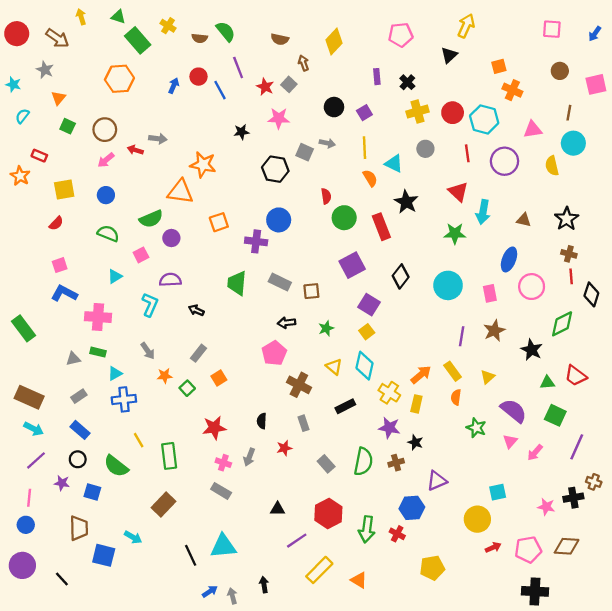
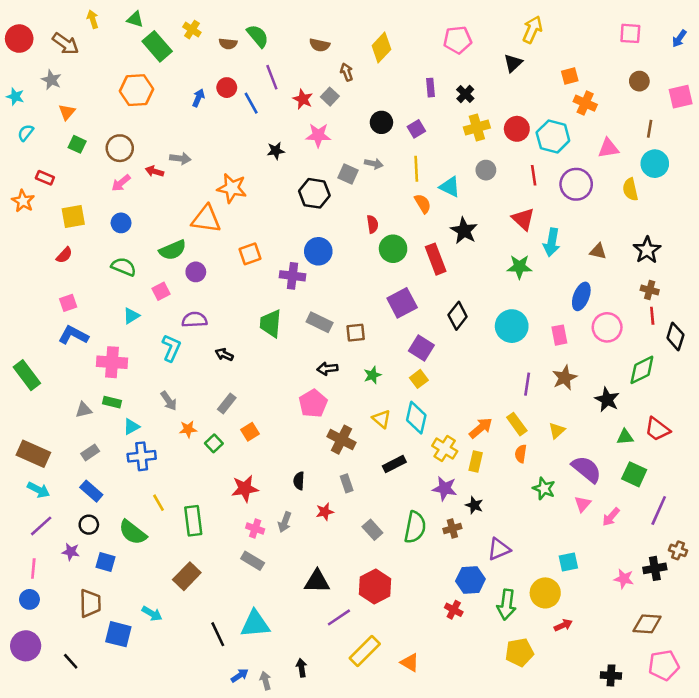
black triangle: (278, 509) -> (317, 581), size x1.5
green arrow: (367, 529) -> (507, 605), moved
pink pentagon: (528, 550) -> (664, 665), moved
yellow pentagon: (432, 568) -> (519, 652), moved
black cross: (535, 591) -> (611, 675), size x0.7

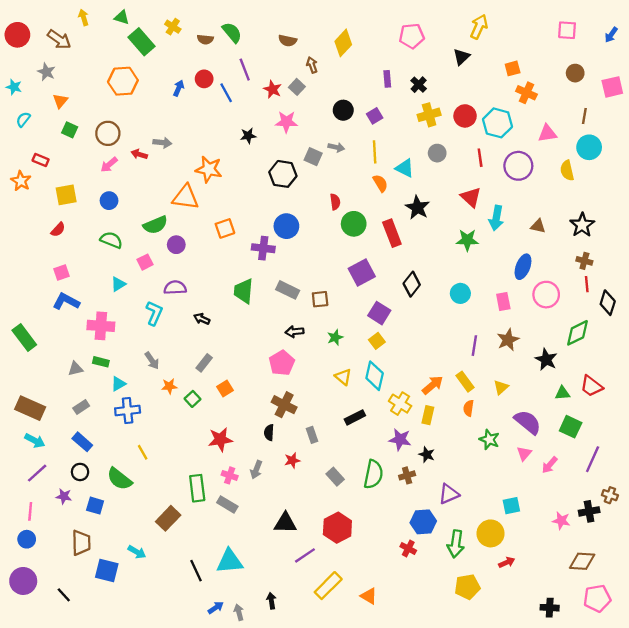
cyan circle: (512, 326) -> (460, 293), size x0.7
brown cross: (341, 440) -> (284, 405), moved
green rectangle: (193, 521) -> (197, 488), moved

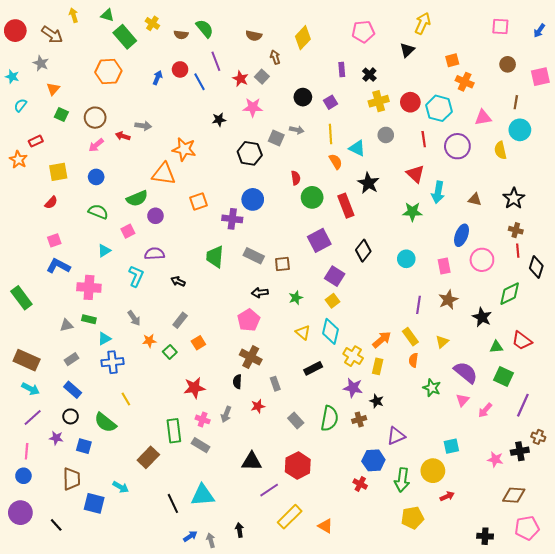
red rectangle: (41, 160) -> (36, 141), turned -48

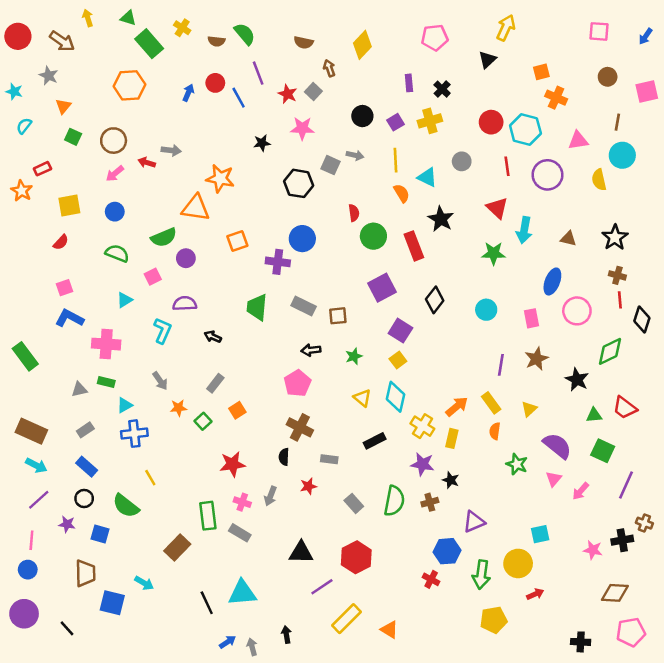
yellow cross: (379, 101) -> (430, 121), moved
gray rectangle: (275, 384) -> (329, 459), turned -64

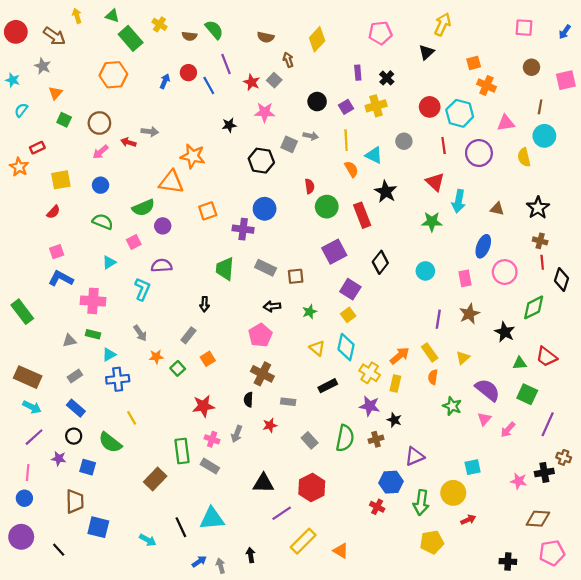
black arrow: (213, 337) -> (205, 304), moved, turned -112
cyan arrow: (144, 583) -> (148, 540), moved

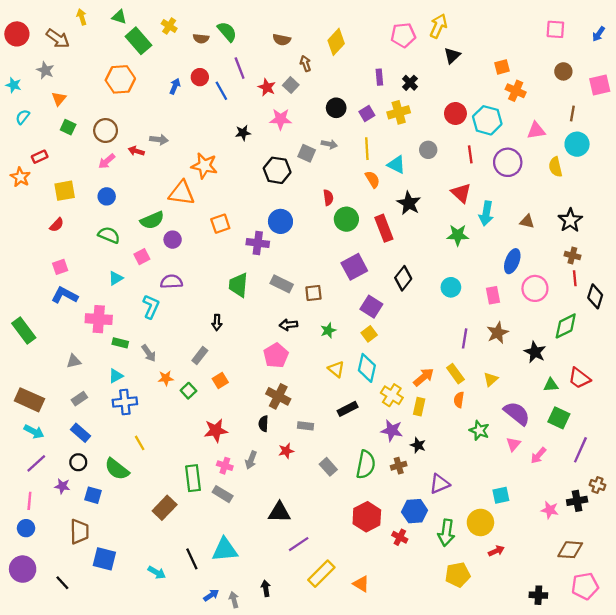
yellow arrow: (443, 24) -> (438, 26), moved
green rectangle: (93, 334) -> (120, 343), moved
red hexagon: (312, 488) -> (367, 517), moved

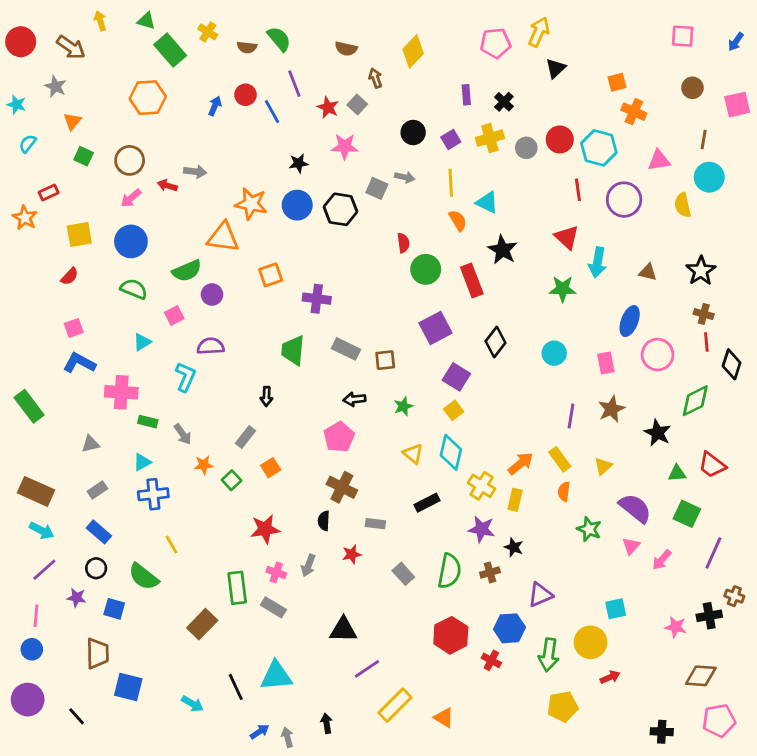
gray circle: (428, 150) -> (526, 148), moved
blue circle: (107, 196) -> (131, 241), size x1.5
blue circle: (280, 221) -> (297, 205), moved

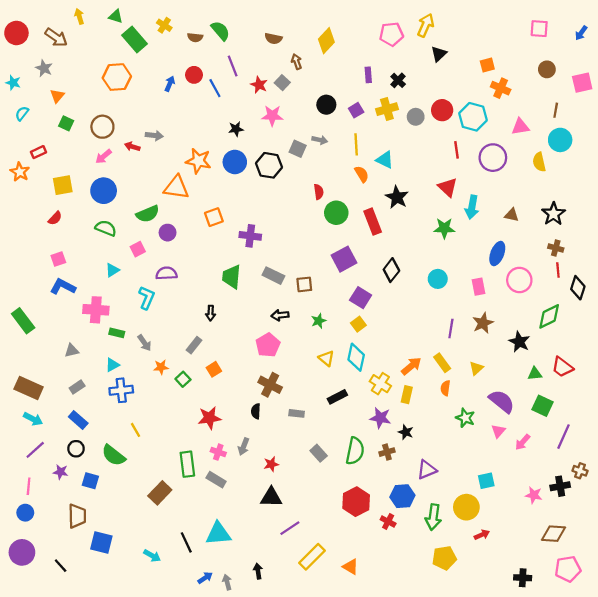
red star: (352, 554) -> (271, 464), moved

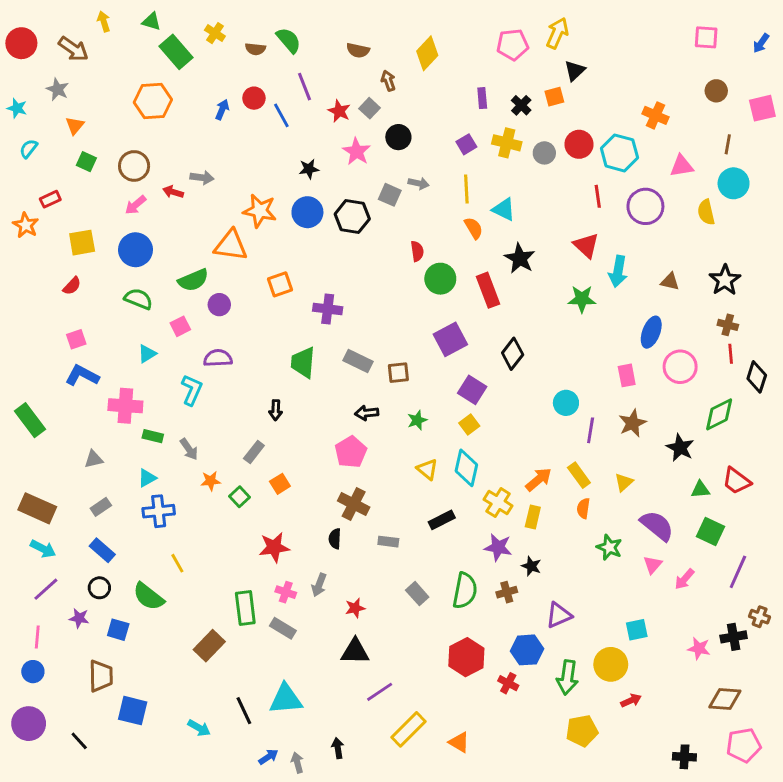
orange square: (487, 65) -> (554, 97), moved
black circle: (326, 105) -> (398, 137), moved
yellow cross: (387, 109) -> (507, 143), turned 30
pink star: (272, 116) -> (357, 152), turned 30
cyan circle: (438, 279) -> (566, 403), moved

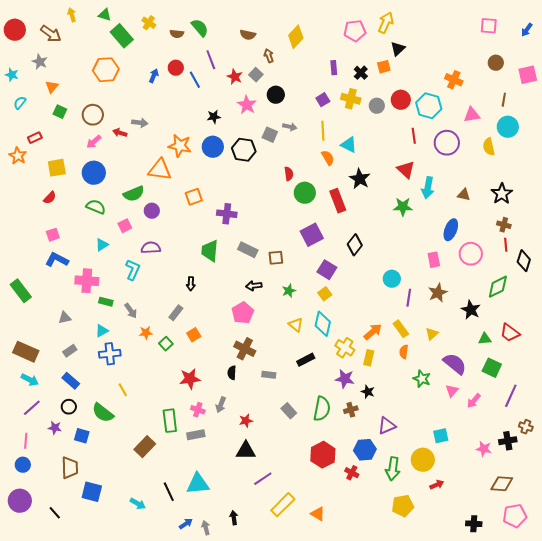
gray rectangle: (283, 628) -> (196, 435), turned -42

